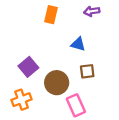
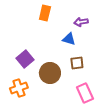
purple arrow: (92, 11) -> (81, 22), moved
pink rectangle: (76, 105) -> (85, 93), moved

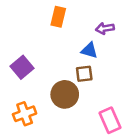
purple square: (25, 59) -> (22, 67), moved
brown square: (77, 63) -> (84, 74), moved

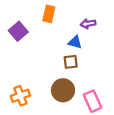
purple square: (22, 67) -> (18, 31), moved
brown circle: (65, 94) -> (63, 90), moved

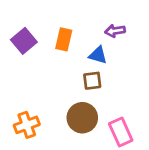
orange rectangle: (49, 14) -> (64, 39), moved

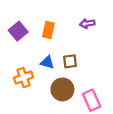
blue triangle: (98, 55) -> (47, 62), moved
orange cross: (27, 125) -> (24, 78), moved

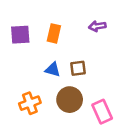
purple square: (18, 31) -> (20, 35), turned 36
orange cross: (24, 78) -> (30, 103), moved

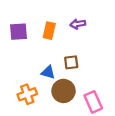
purple arrow: (97, 26) -> (78, 24), moved
blue triangle: (53, 70) -> (48, 72), moved

